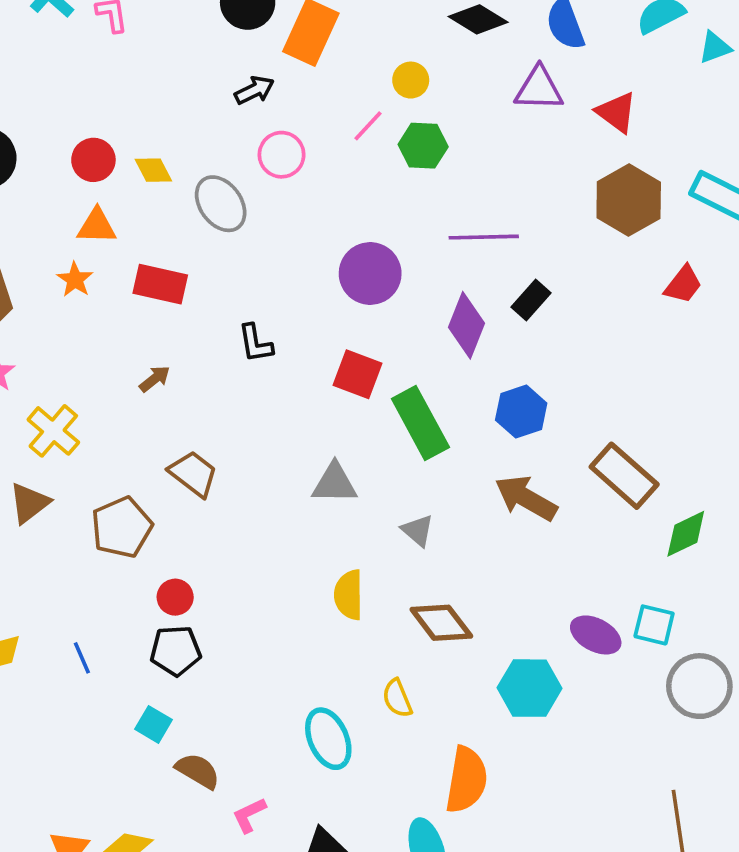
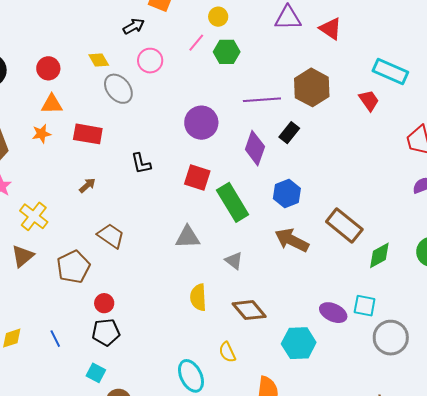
yellow diamond: (153, 170) -> (99, 60), moved
brown hexagon: (629, 200) -> (312, 87), moved
orange star: (75, 280) -> (41, 134), turned 30
red trapezoid: (683, 285) -> (369, 100), moved, turned -70

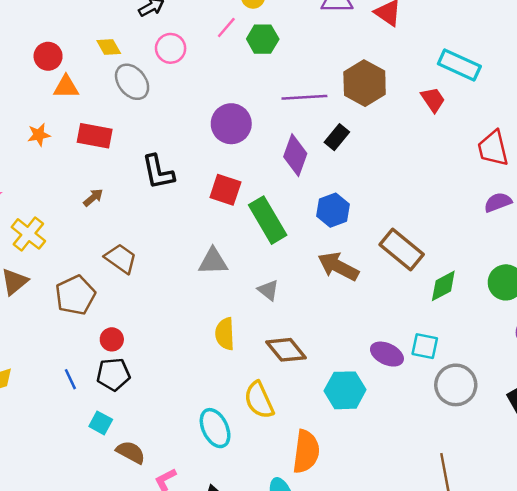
orange triangle: (52, 104) -> (66, 87), moved
black L-shape: (141, 163) -> (158, 172), size x1.4
blue line: (55, 339) -> (70, 379), moved
yellow semicircle: (227, 352) -> (259, 400), size x1.5

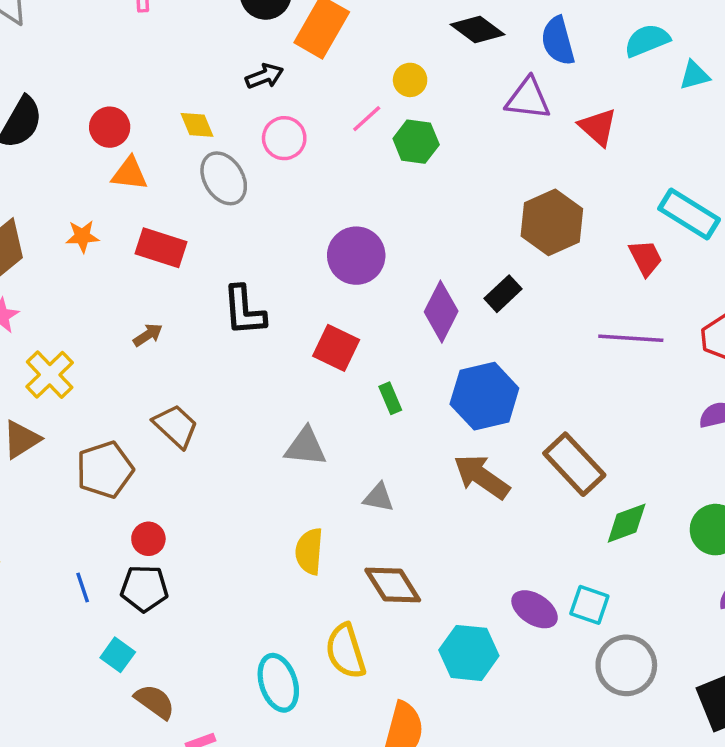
purple line: (304, 97) -> (631, 338), moved
blue hexagon: (333, 210) -> (484, 396), size x1.4
green rectangle: (268, 220) -> (390, 398), size x0.5
gray triangle: (268, 290) -> (379, 497), turned -35

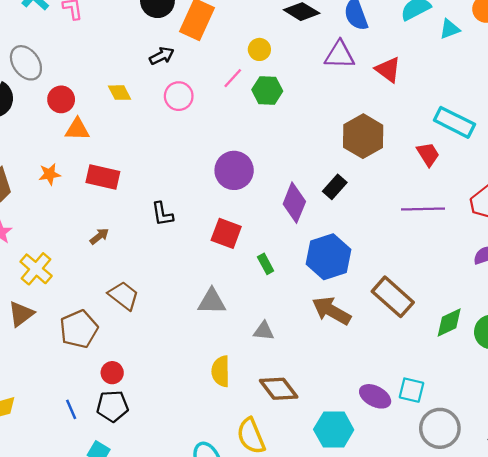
gray ellipse: (224, 178) -> (26, 63), moved
black L-shape: (244, 311) -> (162, 214), size x0.7
green diamond: (627, 523) -> (449, 323), moved

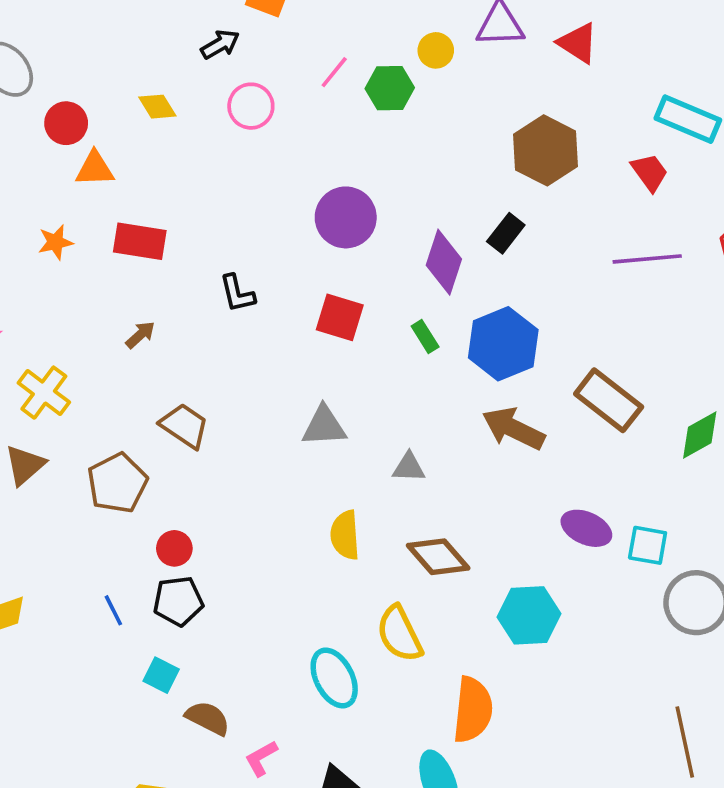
yellow circle: (259, 49) -> (436, 50), moved
green rectangle: (266, 264) -> (425, 336), moved
purple ellipse: (375, 396) -> (586, 528), moved

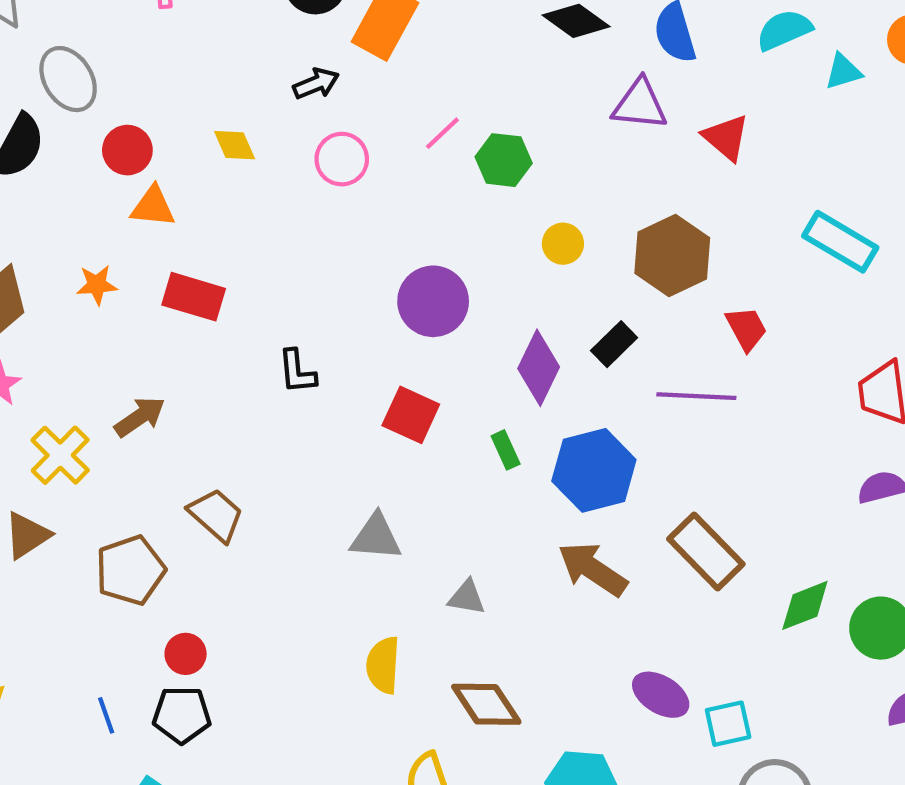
yellow circle: (436, 50) -> (563, 244), moved
red trapezoid: (650, 172) -> (746, 329), moved
purple line: (647, 259) -> (696, 396), moved
brown arrow: (140, 335) -> (140, 417), moved, size x1.4
cyan square: (648, 545) -> (728, 724), turned -30

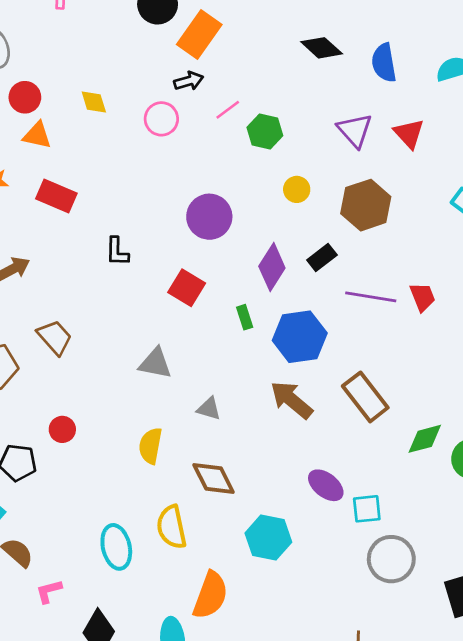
black arrow: (316, 84) -> (189, 81), moved
purple triangle: (640, 104) -> (355, 130), moved, turned 36
red trapezoid: (746, 329) -> (422, 297), moved
red circle: (186, 654) -> (62, 429), moved

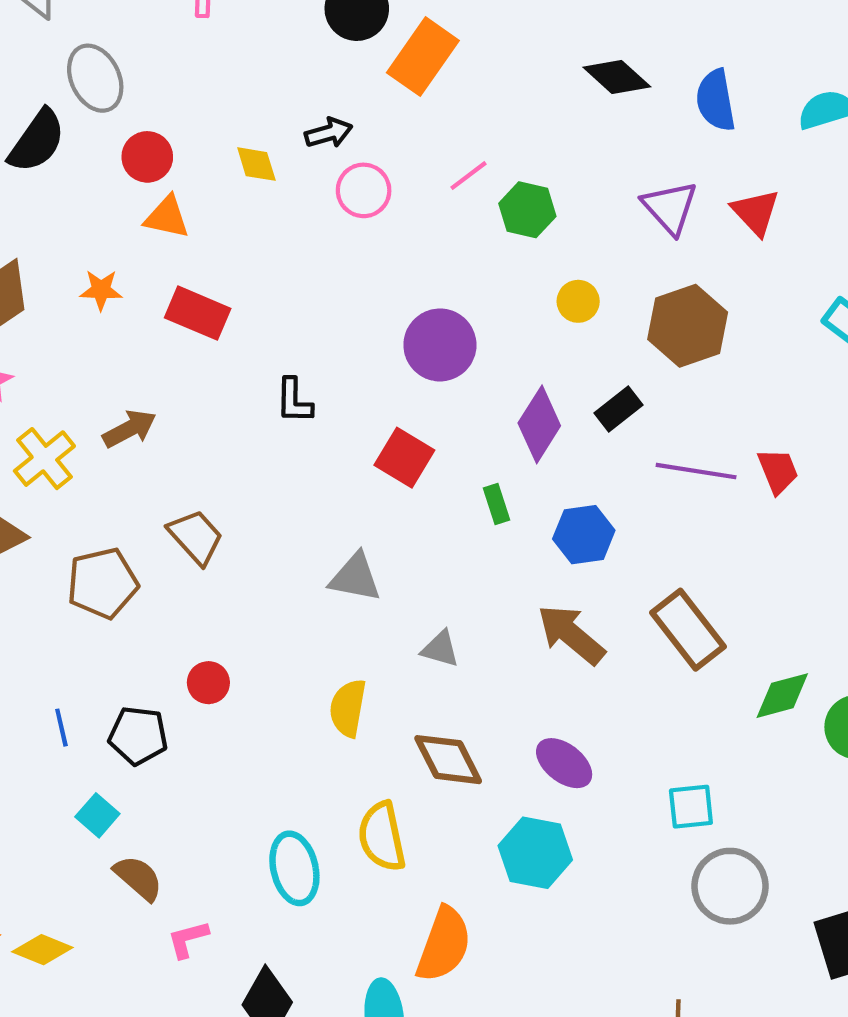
black arrow: (189, 81) -> (329, 133), moved
blue hexagon: (300, 337) -> (584, 535), size x0.7
purple ellipse: (326, 485) -> (564, 763), moved

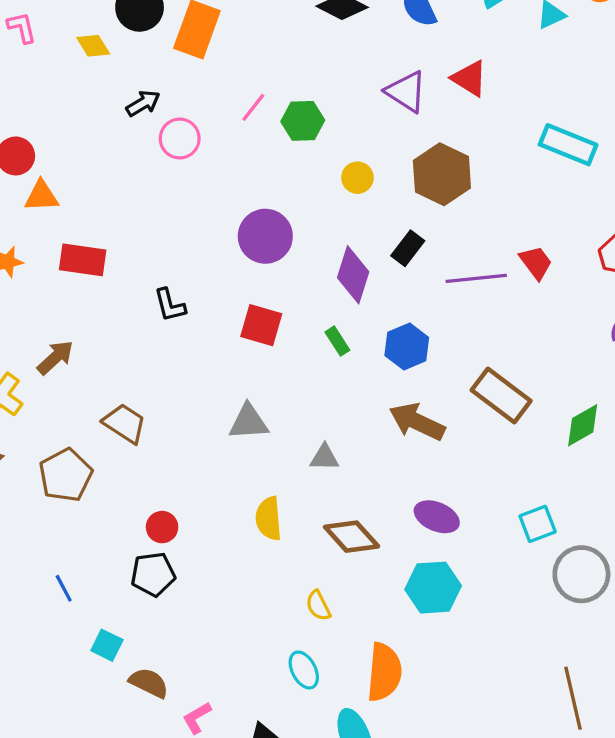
yellow diamond: (256, 164) -> (93, 46), moved
black pentagon: (138, 736) -> (153, 574), moved
yellow semicircle: (382, 837) -> (318, 606), size x0.6
cyan ellipse: (294, 868) -> (304, 670), moved, size x0.7

